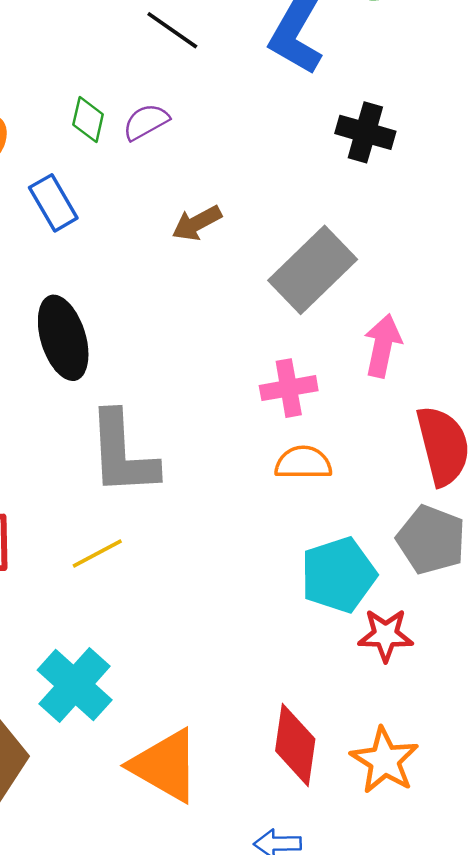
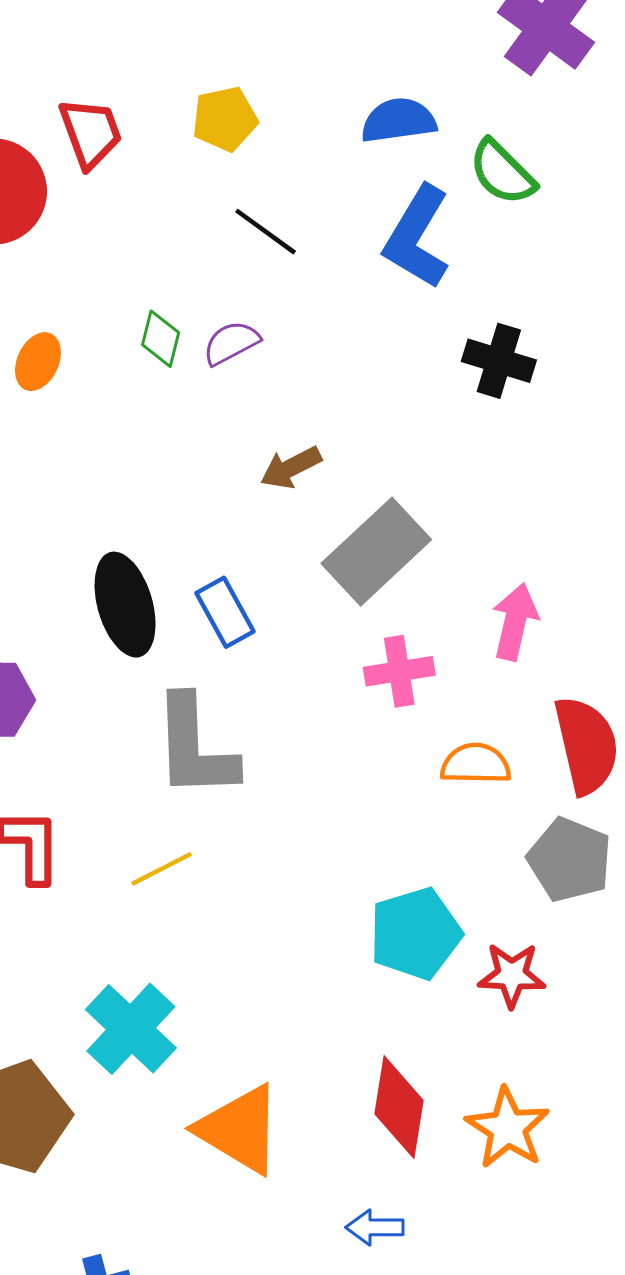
blue rectangle: (53, 203) -> (225, 612), moved
gray rectangle: (313, 270) -> (376, 552), moved
orange semicircle: (303, 463) -> (476, 764), moved
cyan pentagon: (338, 575) -> (415, 934), moved

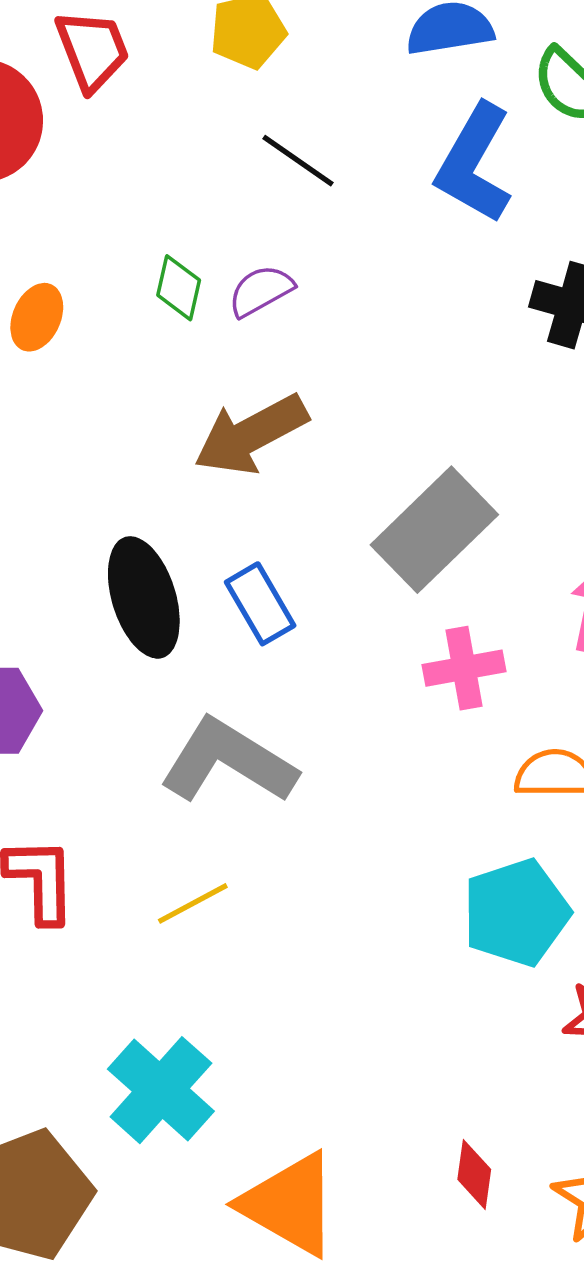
brown arrow: (291, 468) -> (251, 435), moved, size x1.6
gray L-shape: (195, 747) -> (228, 761), turned 125
cyan pentagon: (415, 934) -> (516, 913), moved
red diamond: (399, 1107) -> (474, 1174), size x0.6

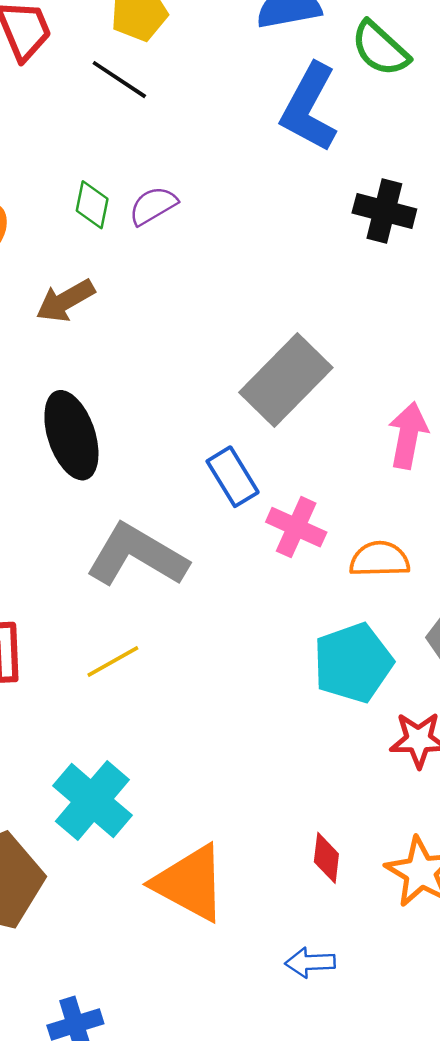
black line: (298, 161) -> (119, 80), moved
brown arrow: (251, 435) -> (65, 301), moved, size x0.7
blue rectangle: (260, 604) -> (233, 477), moved
pink cross: (464, 668) -> (296, 527), moved, turned 36

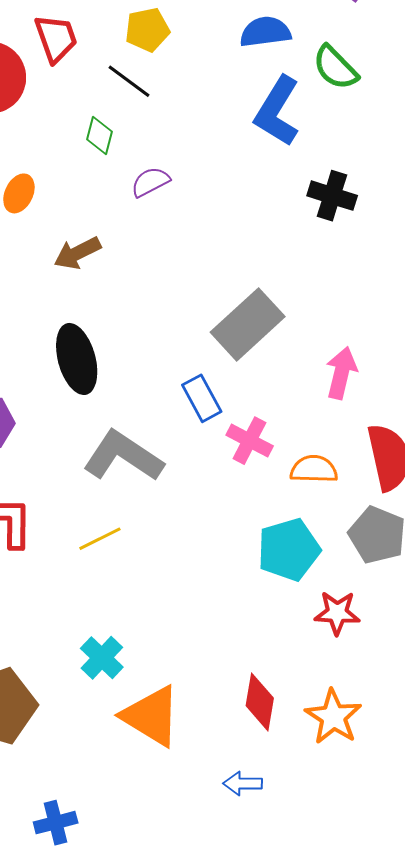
green diamond: (92, 205) -> (100, 136), moved
cyan cross: (92, 800) -> (102, 658), moved, size x0.7
red diamond: (326, 858) -> (260, 702), size x1.4

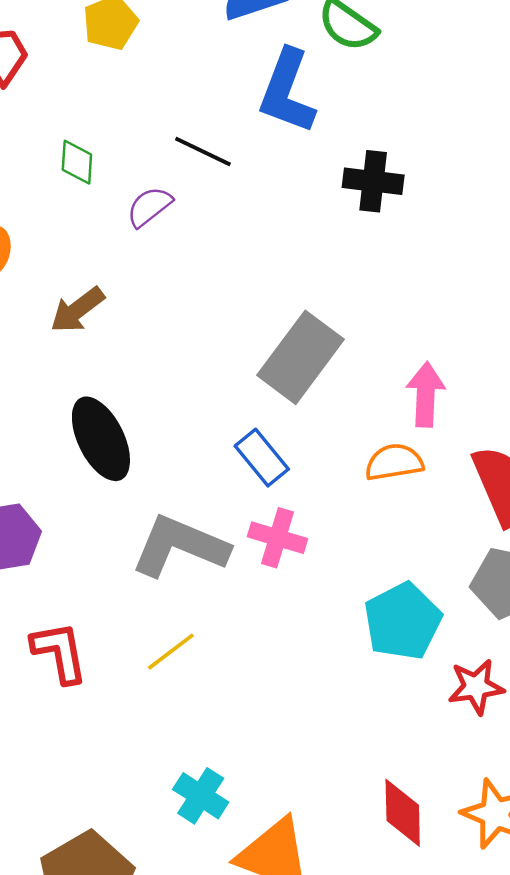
black line: (129, 81) -> (203, 152), moved
pink cross: (250, 441) -> (277, 538), moved
orange semicircle: (314, 469) -> (394, 462), moved

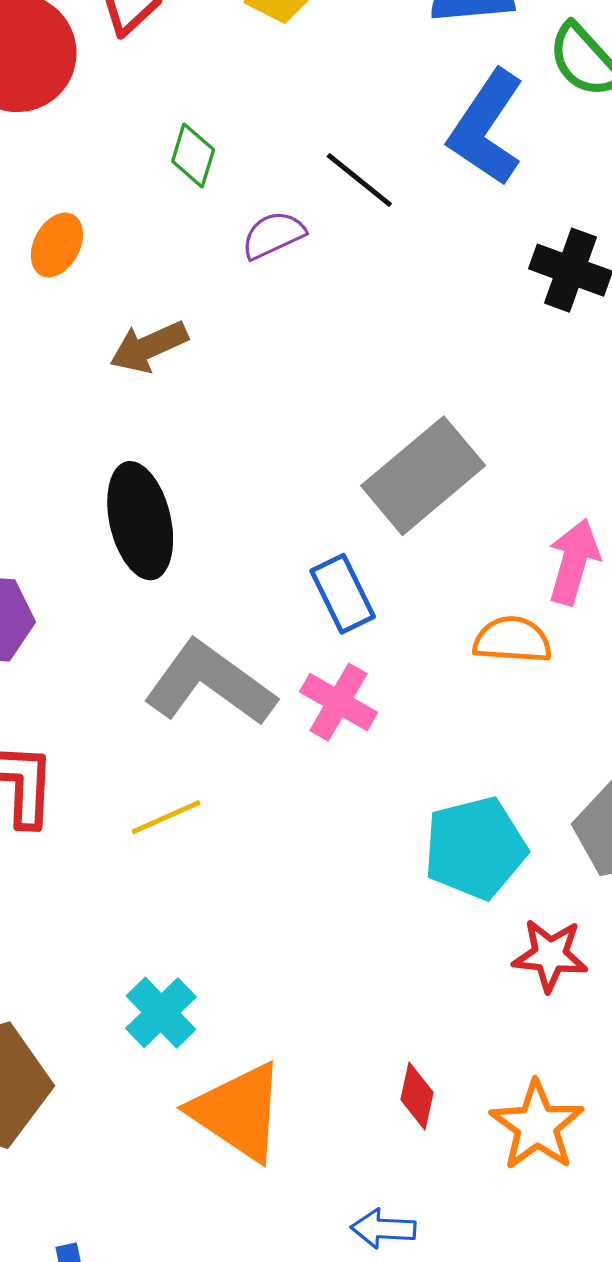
red diamond: (403, 813) -> (417, 1096), size x0.7

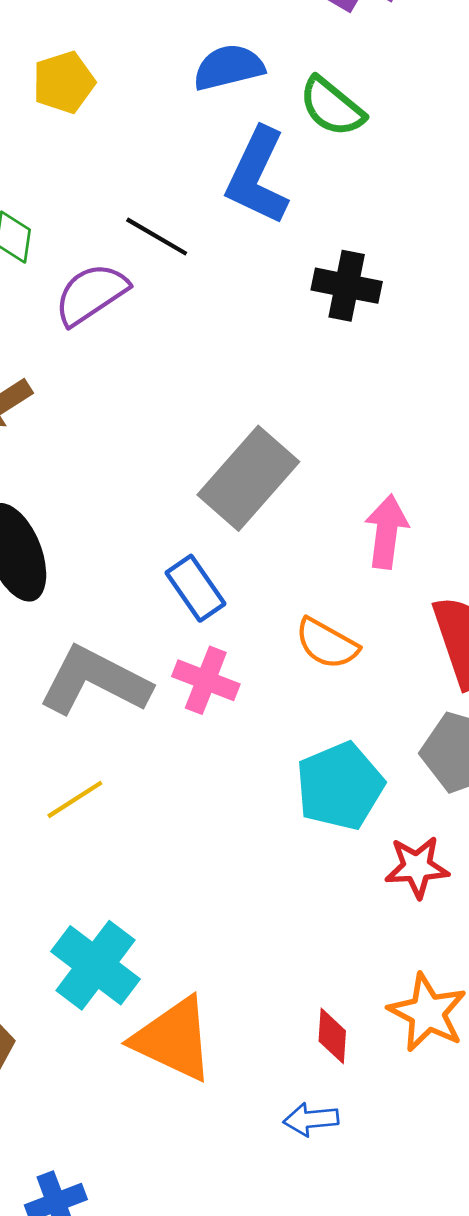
purple semicircle: (273, 235) -> (91, 294), size x1.4
orange semicircle: (512, 640) -> (327, 644), moved, turned -146
cyan cross: (161, 1013) -> (96, 965), size x1.4
red diamond: (417, 1096) -> (332, 1036), moved

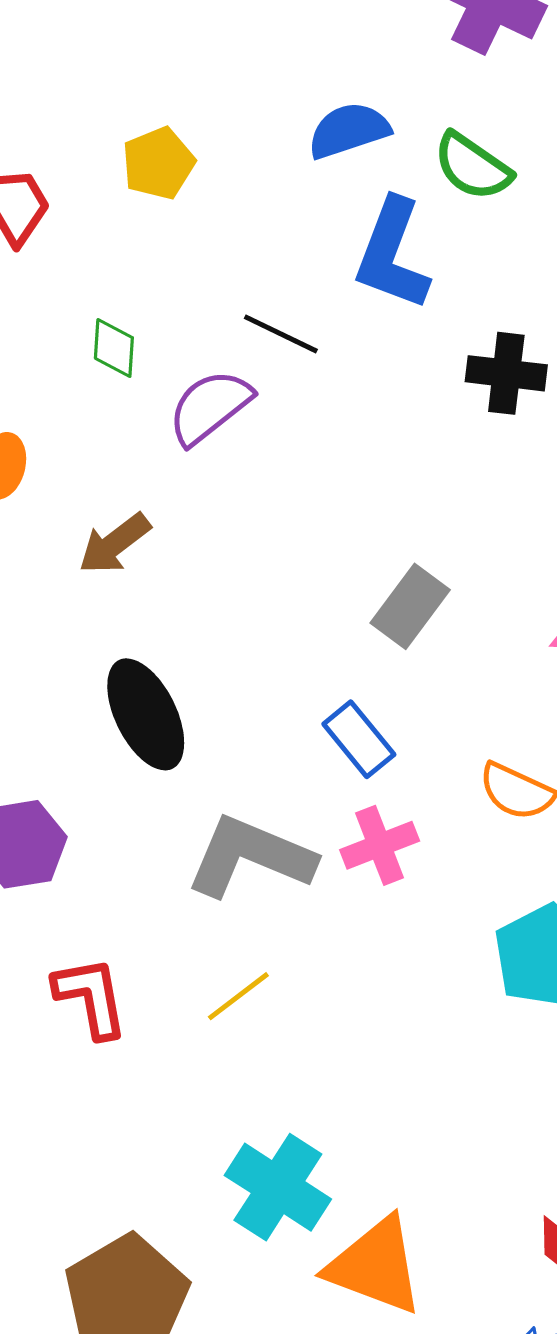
gray rectangle: (248, 478) -> (410, 606), size x0.7
pink cross: (206, 680) -> (380, 845), turned -38

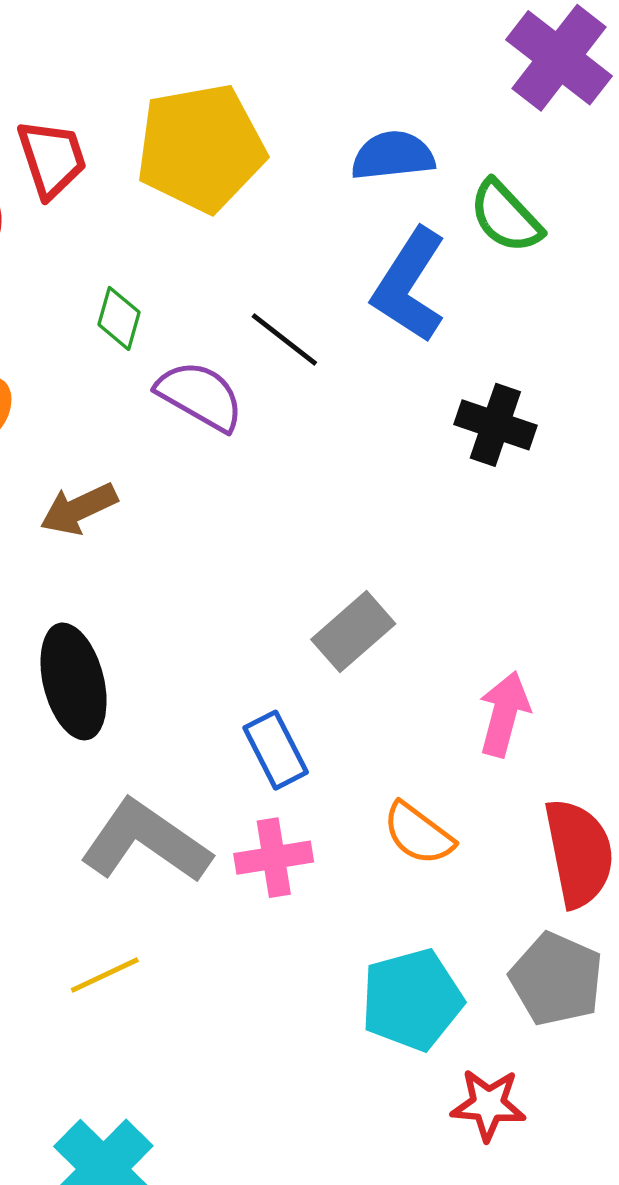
yellow pentagon: (158, 163) -> (201, 148), size x1.8
purple semicircle: (210, 407) -> (200, 396), turned 56

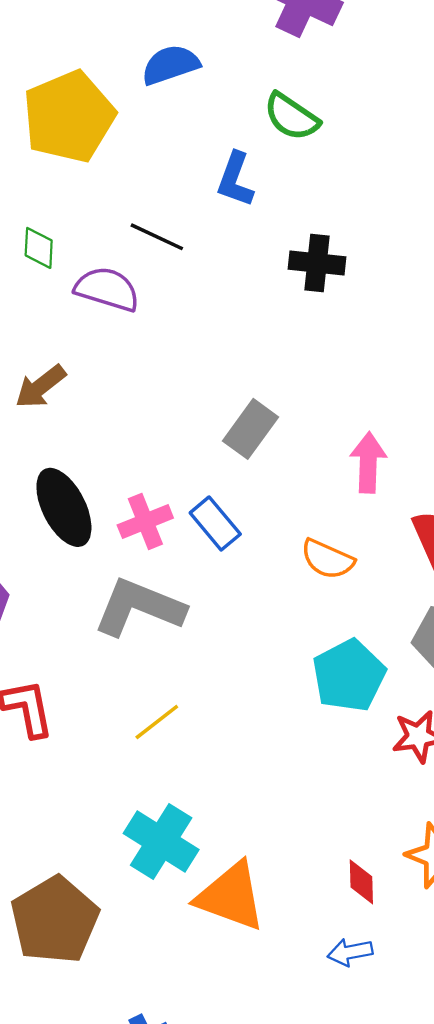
blue semicircle: (393, 156) -> (170, 65), moved
blue L-shape: (409, 285) -> (235, 180), size x0.7
pink cross: (274, 858) -> (145, 521), moved
yellow line: (105, 975) -> (157, 722), moved

